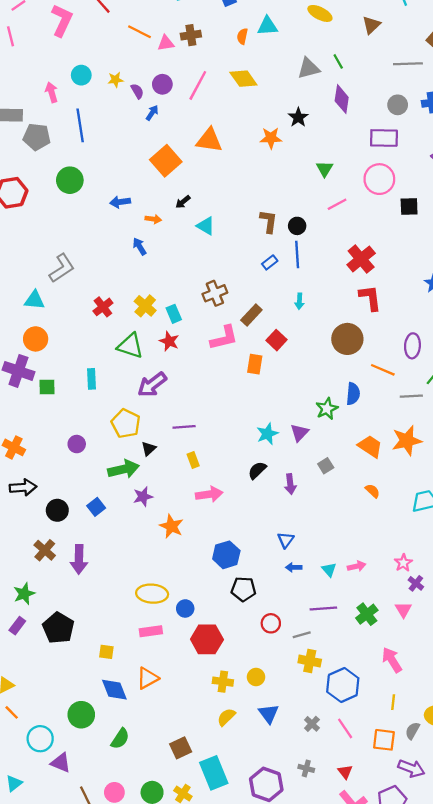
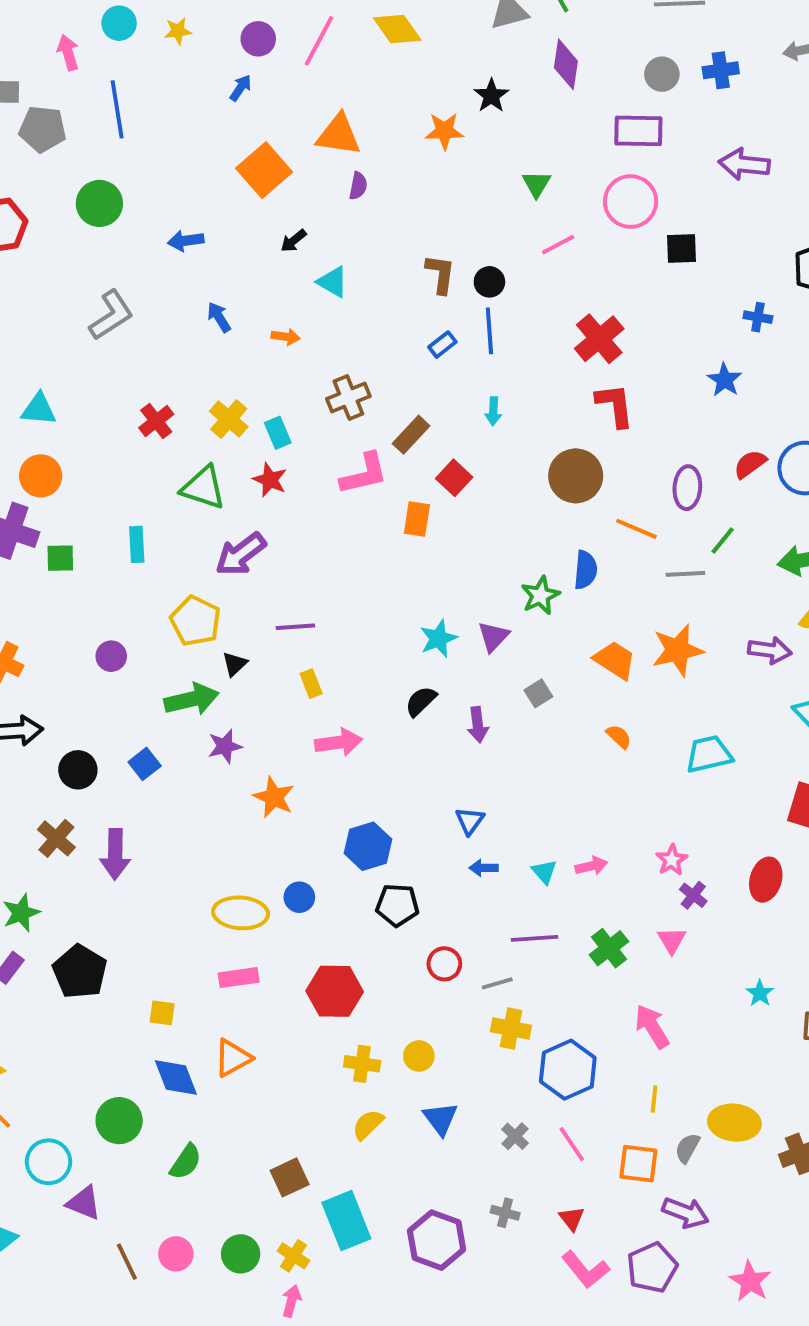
purple semicircle: (137, 91) -> (358, 186), moved, turned 42
orange arrow: (153, 219) -> (286, 337), moved
gray L-shape: (62, 268) -> (111, 315), moved
blue circle: (185, 608) -> (299, 897), moved

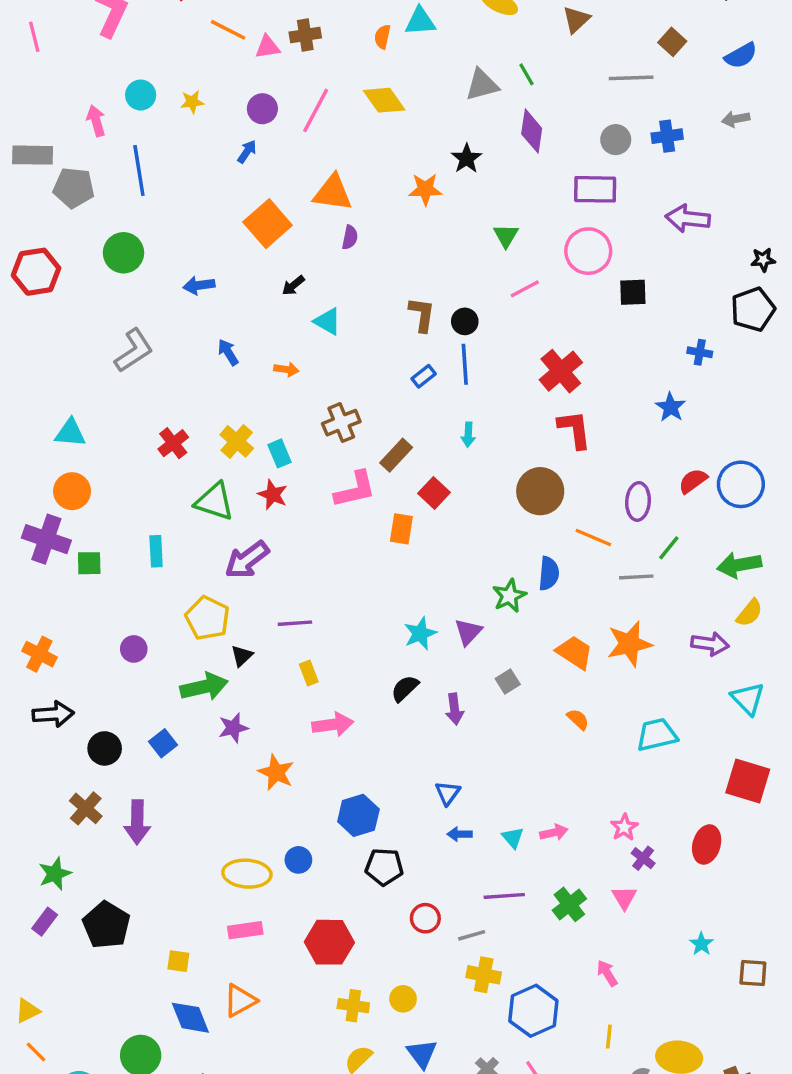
pink arrow: (652, 1027) -> (607, 973), size x0.7

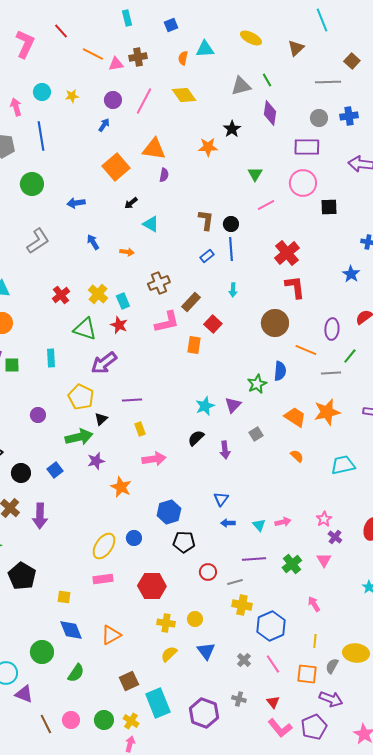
yellow ellipse: (247, 874) -> (104, 546), turned -60
orange triangle: (240, 1001) -> (111, 635), moved

